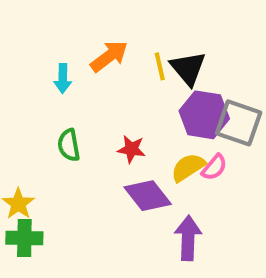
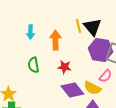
orange arrow: (109, 56) -> (55, 40), moved, turned -54
yellow semicircle: (188, 167) -> (92, 88), moved, turned -120

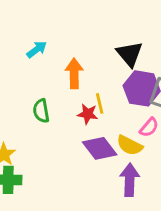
yellow line: (78, 26) -> (100, 103), moved
cyan arrow: (30, 32) -> (37, 49), moved, turned -128

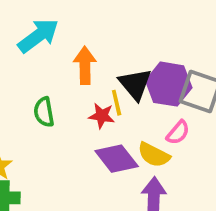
cyan arrow: (37, 49) -> (38, 36), size x1.6
black triangle: (130, 54) -> (135, 84), moved

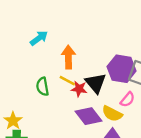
cyan arrow: (38, 36) -> (39, 38), size x0.7
black triangle: (135, 84) -> (96, 83), moved
yellow line: (117, 103) -> (67, 81), moved, turned -49

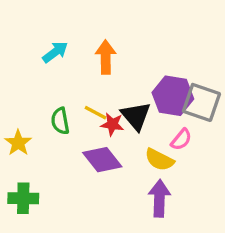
orange arrow: (68, 57) -> (106, 57), moved
purple diamond: (89, 116) -> (102, 160), moved
yellow star: (13, 121) -> (18, 143), moved

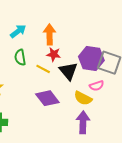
green semicircle: (60, 121) -> (20, 57), moved
red star: (112, 124) -> (54, 54), moved
pink semicircle: (181, 139) -> (97, 86), turned 32

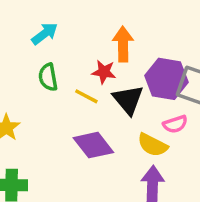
orange arrow: (49, 34) -> (123, 44), moved

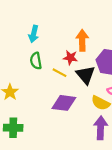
cyan arrow: (45, 34) -> (34, 34), turned 140
purple diamond: (93, 145) -> (64, 103), turned -45

